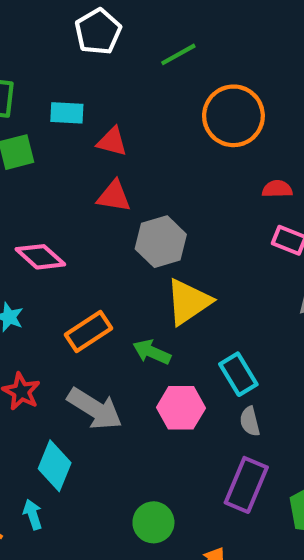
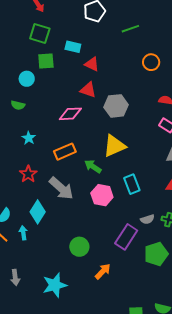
orange circle: (233, 116) -> (151, 62), size x0.6
gray hexagon: (161, 242) -> (116, 106), moved
pink diamond: (40, 257) -> (70, 114), moved, turned -55
gray semicircle: (250, 421) -> (147, 219), moved, turned -104

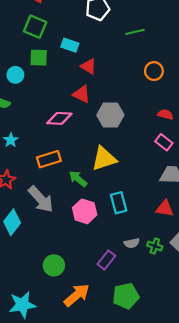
purple rectangle: (126, 237) -> (106, 260), size x0.7
green pentagon: (156, 254) -> (126, 296), moved
orange arrow: (103, 271) -> (77, 295), size x1.4

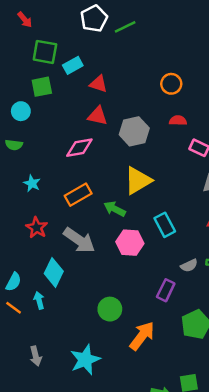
green square: (35, 27) -> (45, 52), moved
green line: (135, 32) -> (125, 27), moved
cyan rectangle: (70, 45) -> (73, 65), turned -35
orange circle: (154, 71) -> (171, 84), moved
red semicircle: (165, 114) -> (178, 120), moved

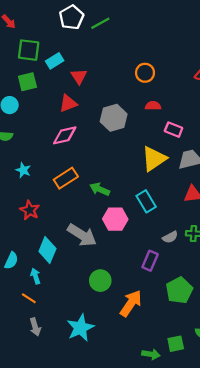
red triangle: (98, 84) -> (79, 76), turned 42
red triangle: (98, 116) -> (68, 103), moved, turned -30
yellow triangle: (138, 181) -> (154, 159), moved
gray arrow: (79, 240) -> (82, 235), moved
orange line: (14, 308) -> (29, 298), moved

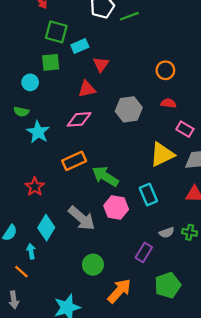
cyan star: (23, 170) -> (38, 132), moved, size x1.5
green arrow: (100, 189) -> (105, 176), size x1.4
gray arrow: (35, 327) -> (14, 300), moved

